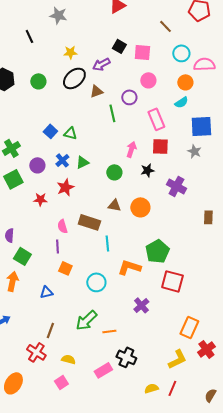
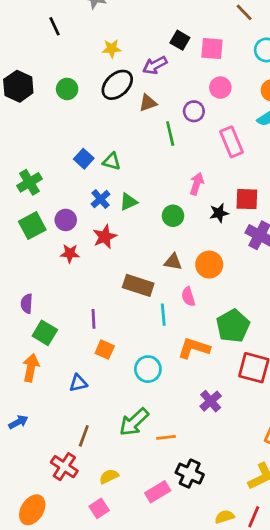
red square: (160, 146) -> (247, 199), moved
purple circle: (37, 165) -> (66, 220), moved
pink semicircle: (62, 226) -> (188, 297), moved
yellow semicircle: (68, 359) -> (109, 476), turned -40

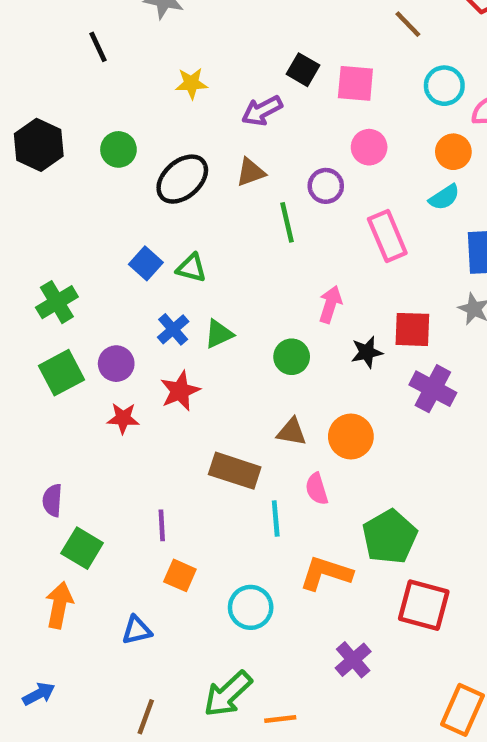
black ellipse: (117, 85) -> (182, 179), moved

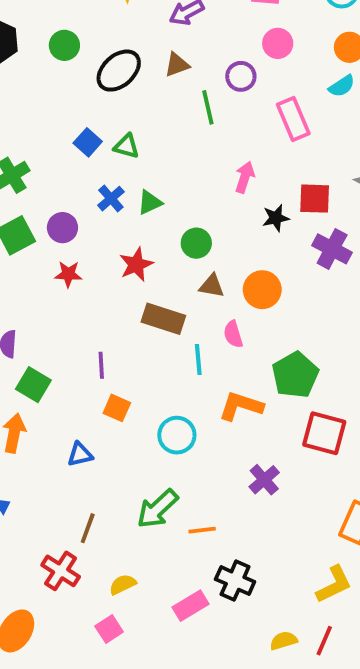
green circle: (292, 357) -> (196, 243), moved
red star: (180, 391) -> (136, 264), moved

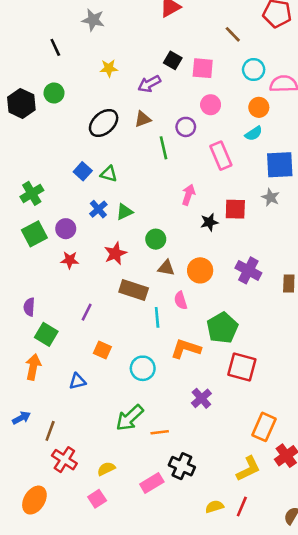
green circle: (64, 45) -> (54, 93), moved
purple cross: (332, 249) -> (248, 270), moved
purple line: (101, 365) -> (87, 312), moved, turned 30
brown line: (88, 528) -> (50, 431), moved

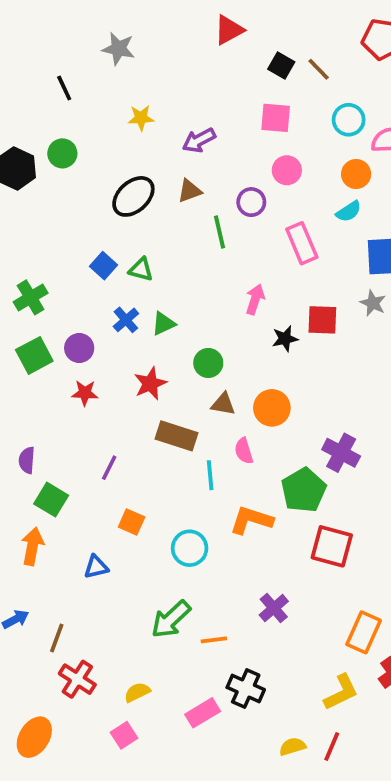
black square: (173, 60) -> (281, 65), moved
purple cross: (248, 270) -> (341, 453), moved
purple cross: (201, 398) -> (274, 608), moved

